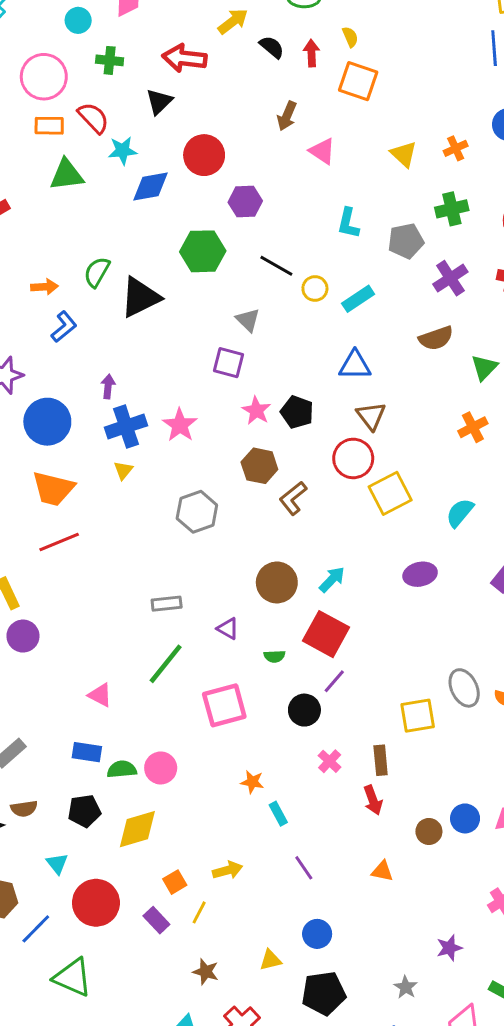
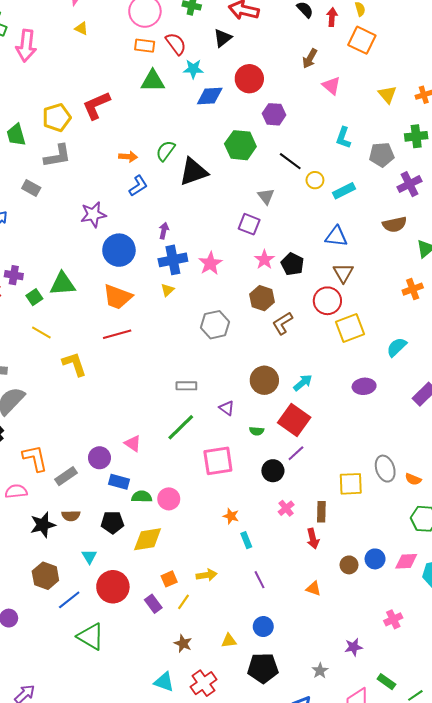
purple circle: (23, 636) -> (99, 458), moved

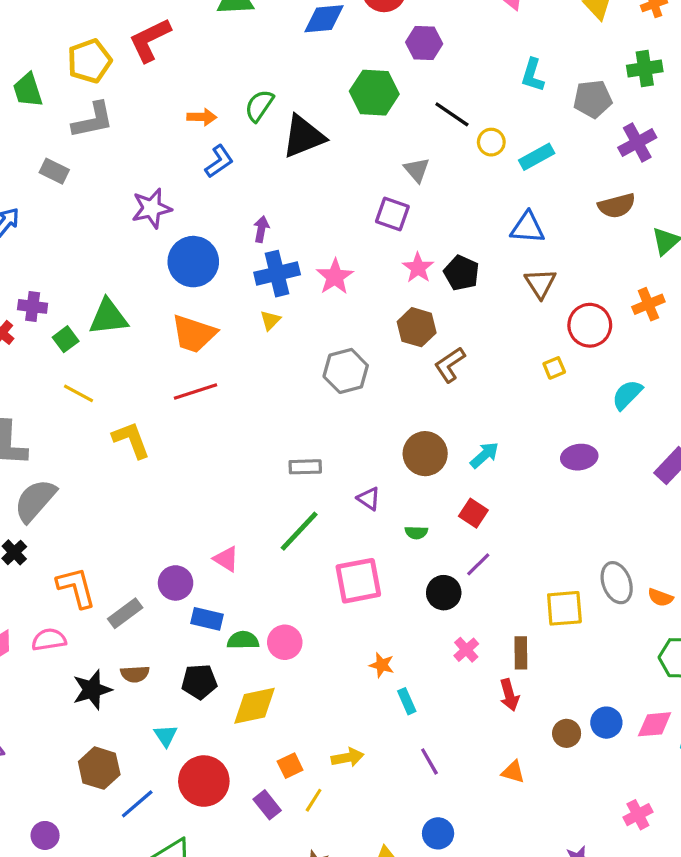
red circle: (327, 301) -> (590, 325), moved
yellow square: (350, 328) -> (554, 368), size x0.5
red square: (294, 420) -> (473, 513), size x0.6

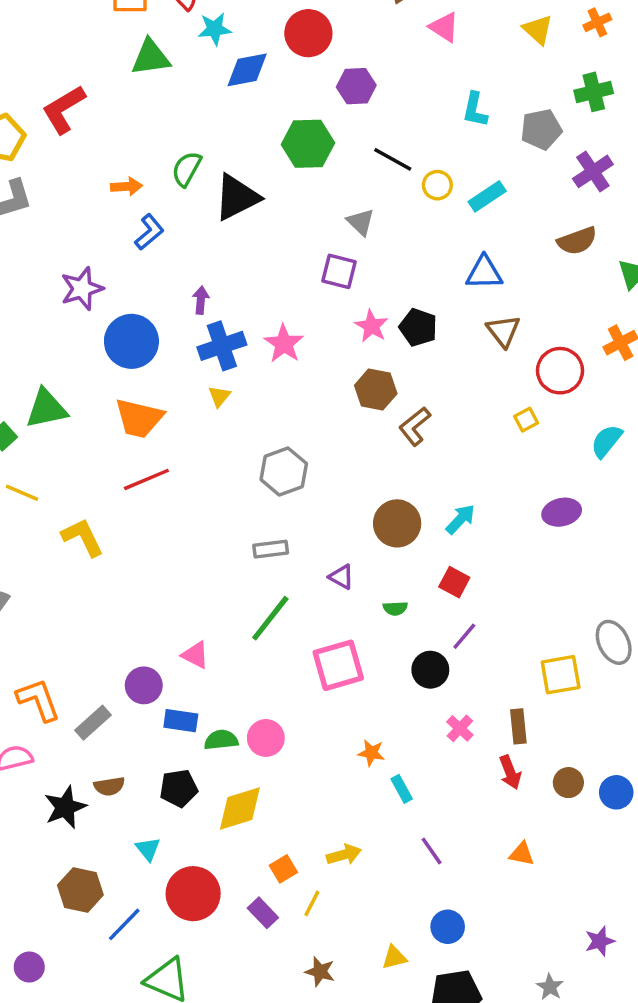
gray hexagon: (346, 371) -> (284, 471), moved
brown circle: (567, 733) -> (568, 783), moved

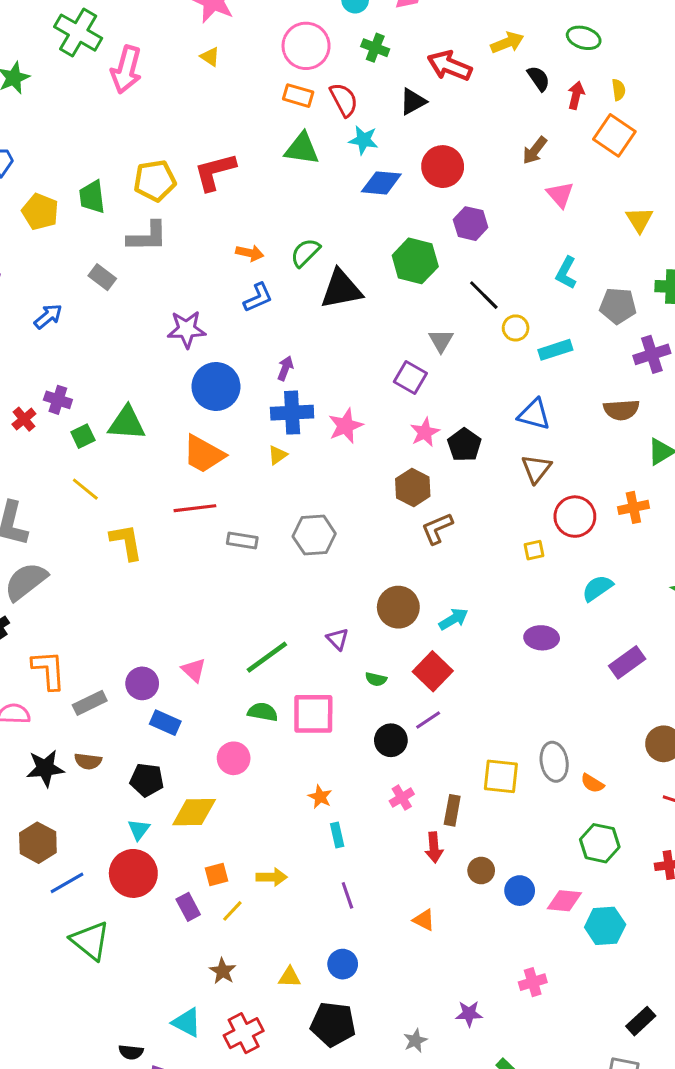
gray rectangle: (271, 549) -> (242, 540), moved
red square: (454, 582) -> (433, 671), size x1.4
green semicircle: (221, 740) -> (263, 712), moved
cyan triangle: (148, 849) -> (139, 830), moved

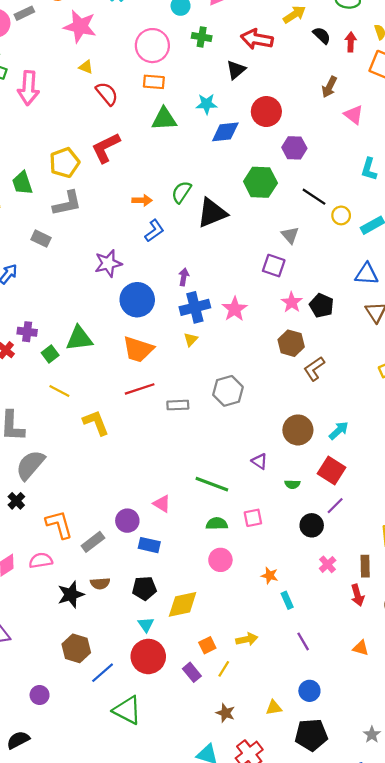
red semicircle: (344, 100) -> (107, 94), moved
green line: (267, 657) -> (212, 484), turned 68
pink square: (313, 714) -> (253, 518), size x0.6
pink circle: (234, 758) -> (220, 560), moved

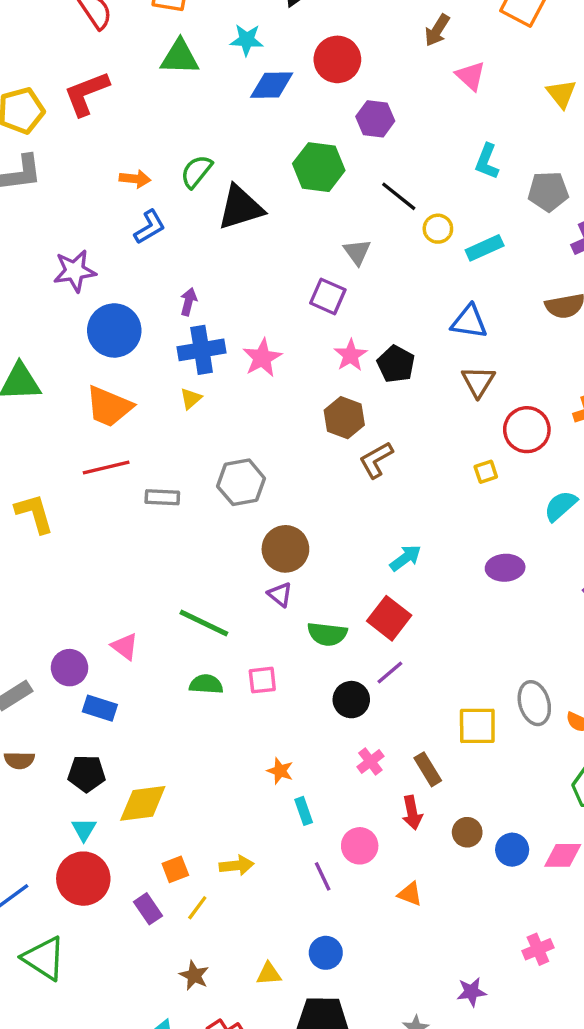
brown circle: (298, 430) -> (285, 549), moved
green semicircle: (292, 484) -> (327, 634), size x1.6
pink circle: (220, 560) -> (360, 846), moved
brown rectangle: (365, 566) -> (428, 769), turned -35

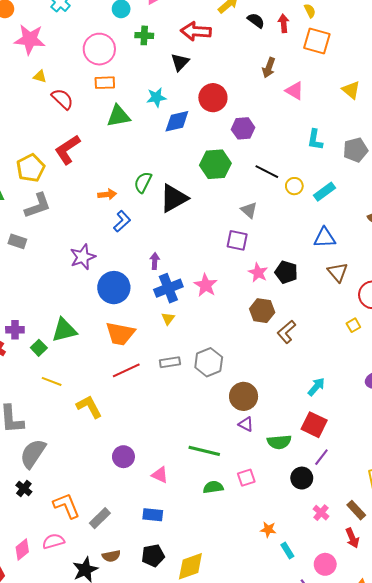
gray rectangle: (162, 497) -> (170, 362), moved
purple circle: (70, 668) -> (123, 457), moved

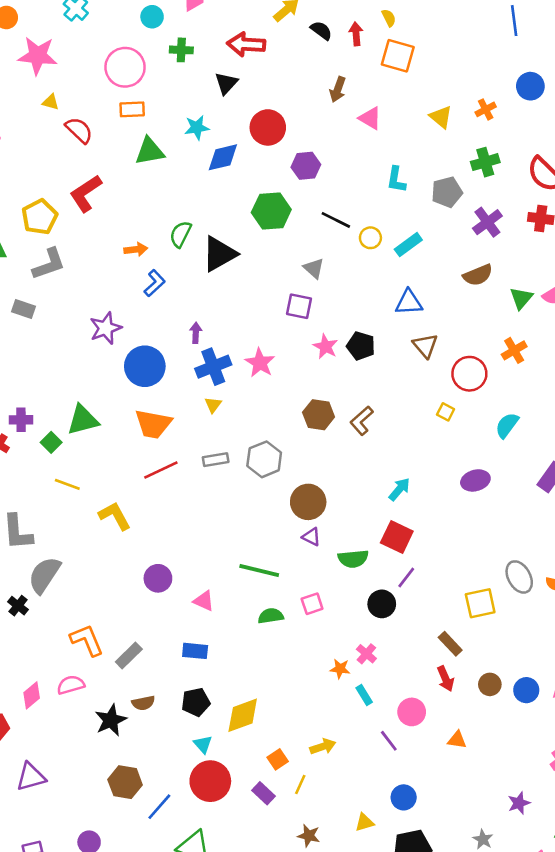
brown hexagon: (262, 311) -> (319, 415), moved
yellow square: (353, 325) -> (446, 412), turned -32
black cross: (24, 488) -> (18, 606), moved
pink cross: (321, 513) -> (366, 654), moved

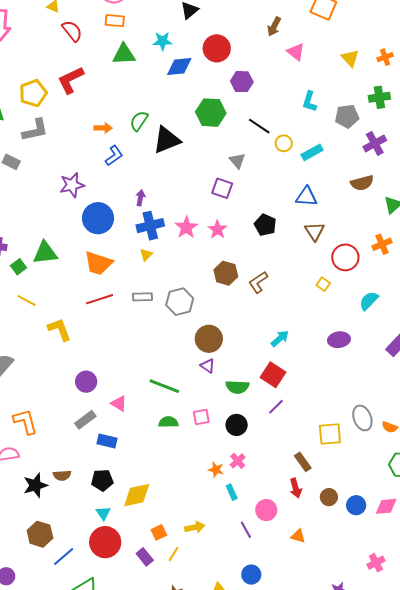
pink star: (326, 347) -> (217, 229), moved
black circle: (382, 604) -> (237, 425), moved
gray rectangle: (129, 655) -> (85, 420), moved

